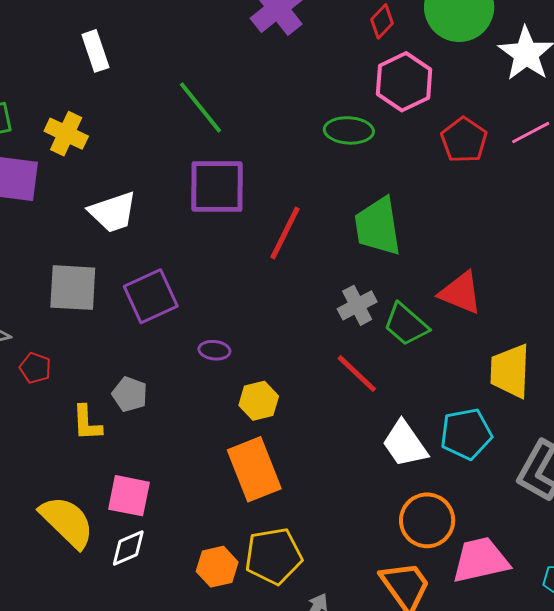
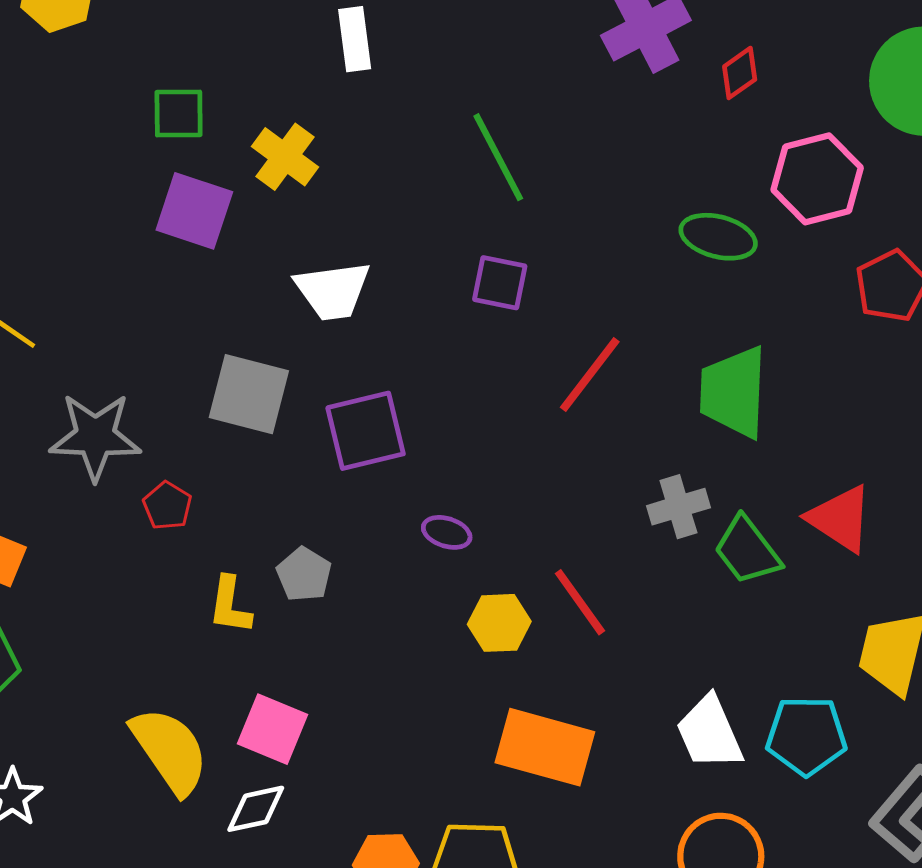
red diamond: (382, 21) -> (740, 73), moved
purple square: (217, 186) -> (500, 283), size x0.6
red line: (357, 374) -> (580, 602), moved
orange rectangle: (254, 469) -> (545, 747), moved, turned -64

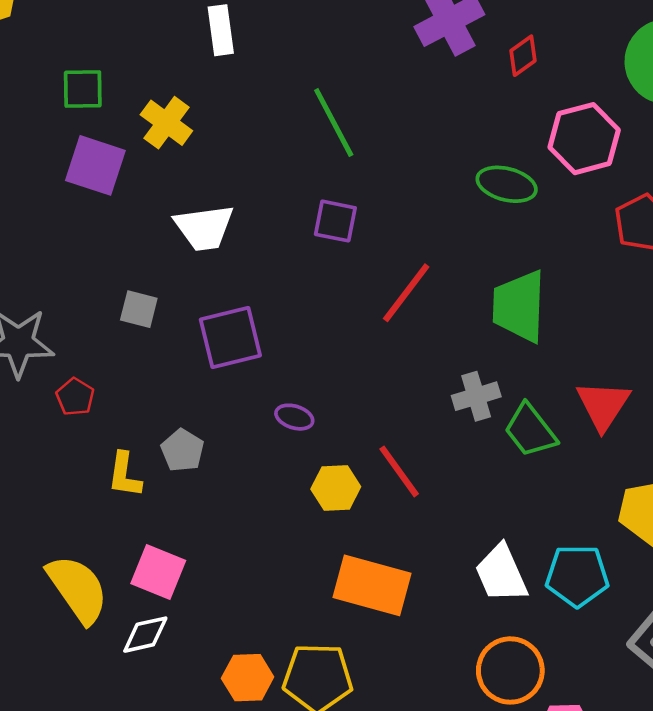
gray square: (249, 394) -> (139, 309), size x0.6
red triangle: (840, 519) -> (603, 405), turned 30

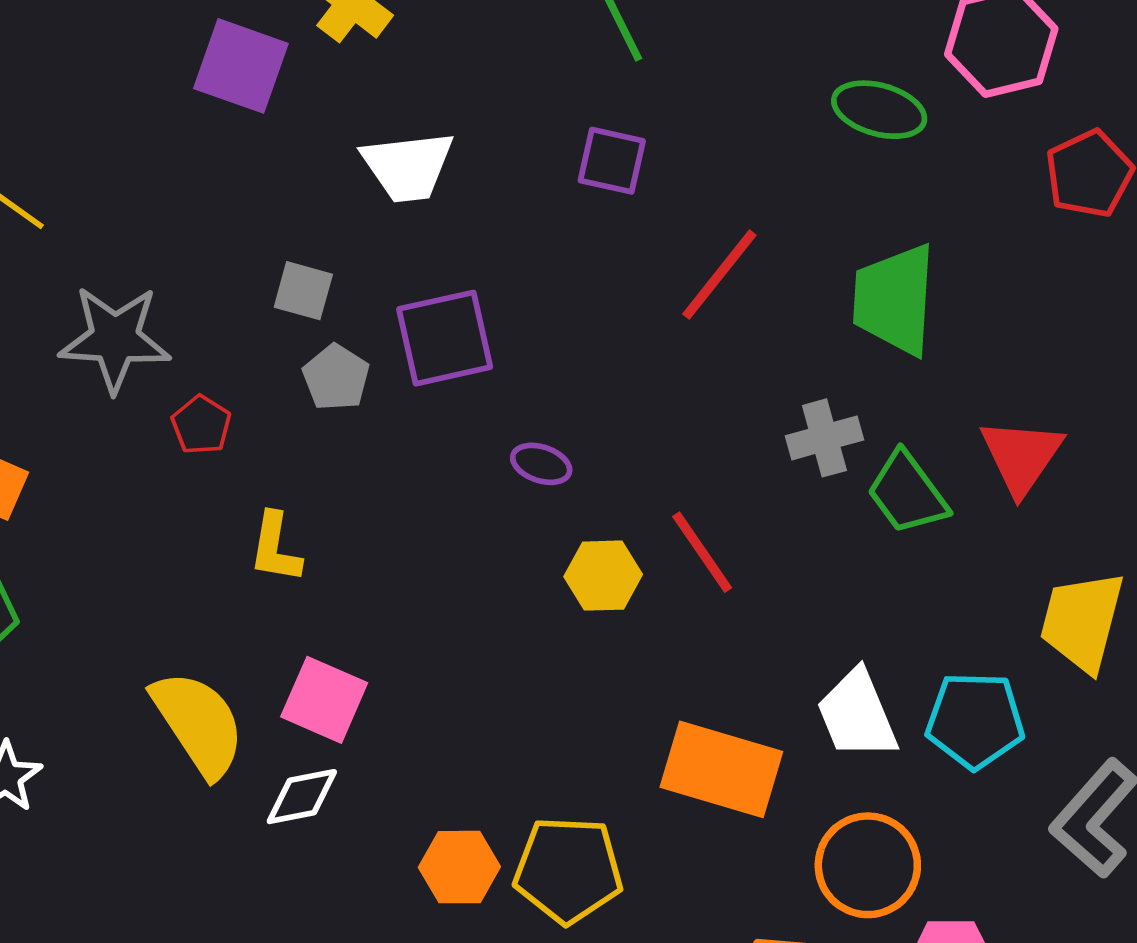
gray pentagon: (182, 450) -> (336, 377), moved
orange rectangle: (372, 585) -> (721, 769), moved

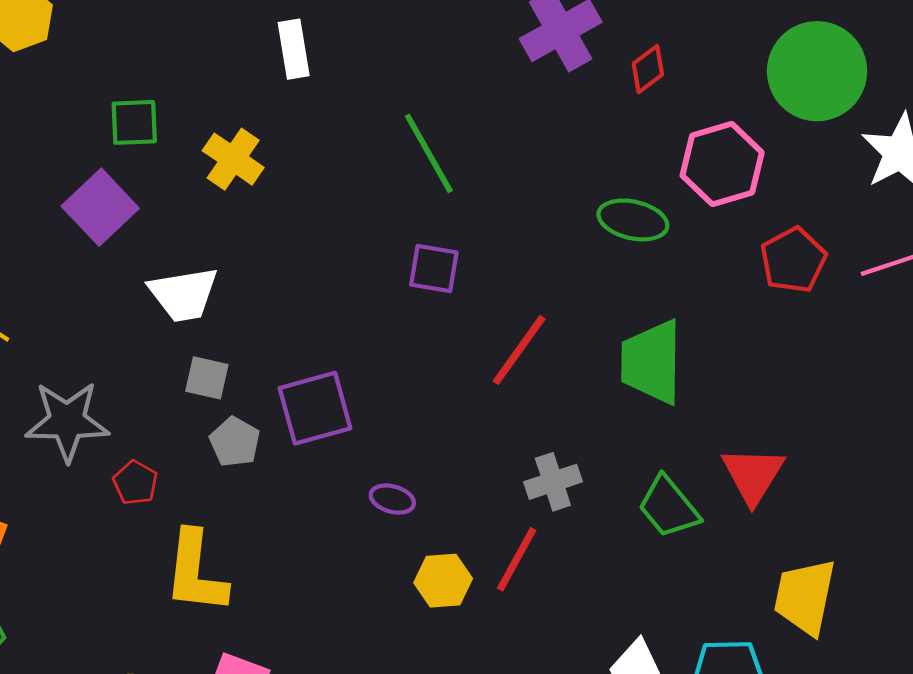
purple square: (241, 66) -> (100, 207), moved, turned 30
white trapezoid: (408, 166) -> (184, 294), moved
gray cross: (824, 438) -> (553, 482), moved
yellow L-shape: (275, 548) -> (196, 572), size x1.6
red line: (702, 552) -> (517, 559), turned 66

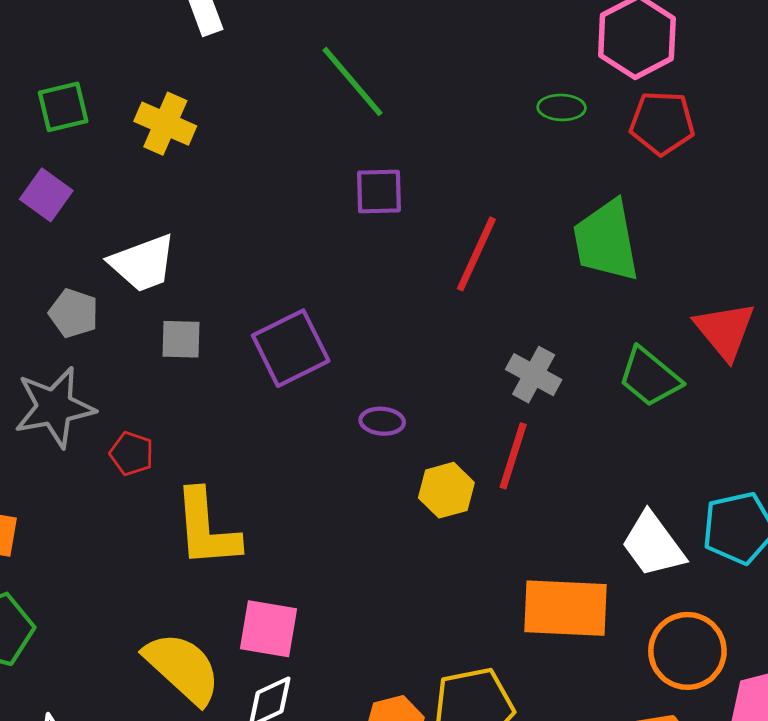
purple square: (100, 207) -> (46, 195), size x0.7
green ellipse: (633, 220) -> (562, 107), size x0.7
red pentagon: (793, 260) -> (662, 123), moved, turned -30
gray pentagon: (235, 442) -> (74, 313), moved
gray cross: (553, 482) -> (534, 375), turned -32

